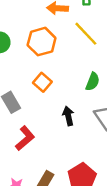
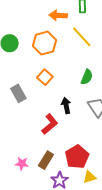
red L-shape: (25, 138) -> (50, 124), moved

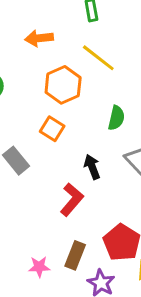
orange arrow: (58, 15) -> (39, 38), moved
orange hexagon: (45, 43) -> (63, 85), moved

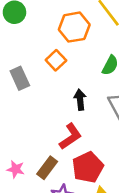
red L-shape: (72, 200) -> (70, 136), moved

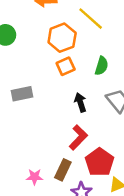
orange square: (56, 60) -> (66, 66), moved, turned 30
gray rectangle: (20, 78) -> (22, 94), turned -66

